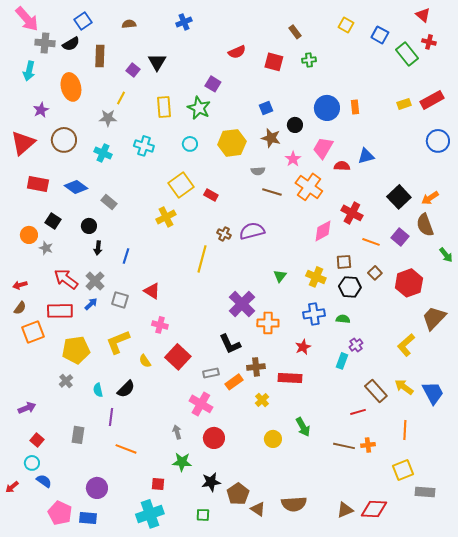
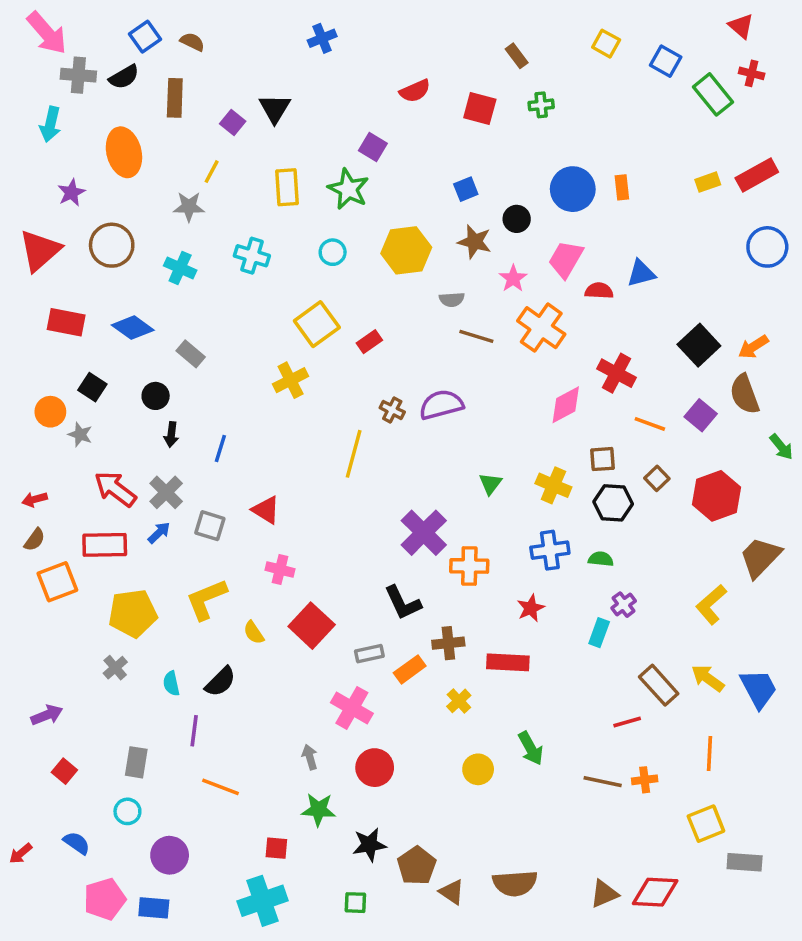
brown semicircle: (129, 24) -> (192, 42), moved, turned 32
red rectangle: (211, 195) -> (369, 342), turned -64
cyan circle: (32, 463) -> (127, 811), moved
pink pentagon: (60, 513) -> (105, 899), turned 30

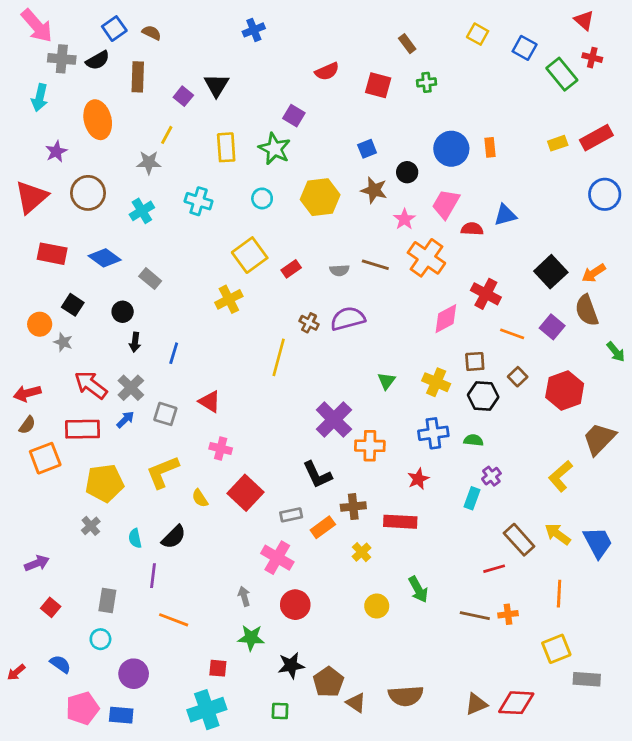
cyan cross: (180, 268) -> (142, 211), turned 35
gray semicircle: (452, 300) -> (339, 270), moved
red arrow: (35, 499) -> (27, 393), size x1.4

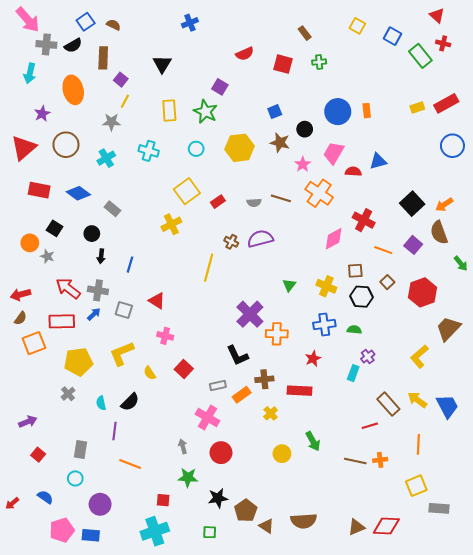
purple square: (183, 96) -> (121, 80), moved
gray cross: (131, 388) -> (98, 290), turned -36
red square: (246, 493) -> (184, 369), size x0.7

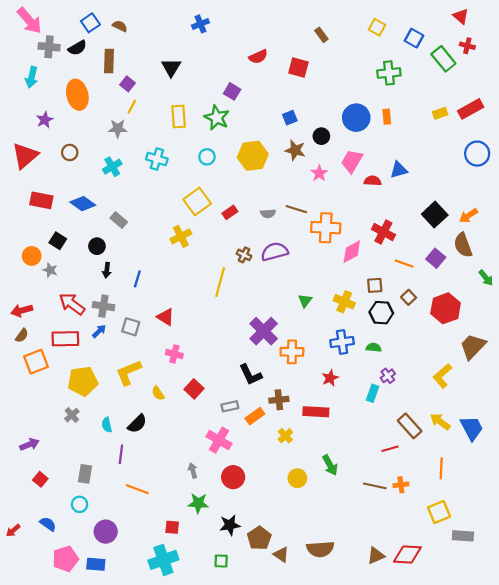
green cross: (319, 62) -> (389, 73), moved, size x1.5
brown circle: (66, 145) -> (70, 152), size x0.6
orange cross: (319, 193) -> (326, 228), moved, turned -32

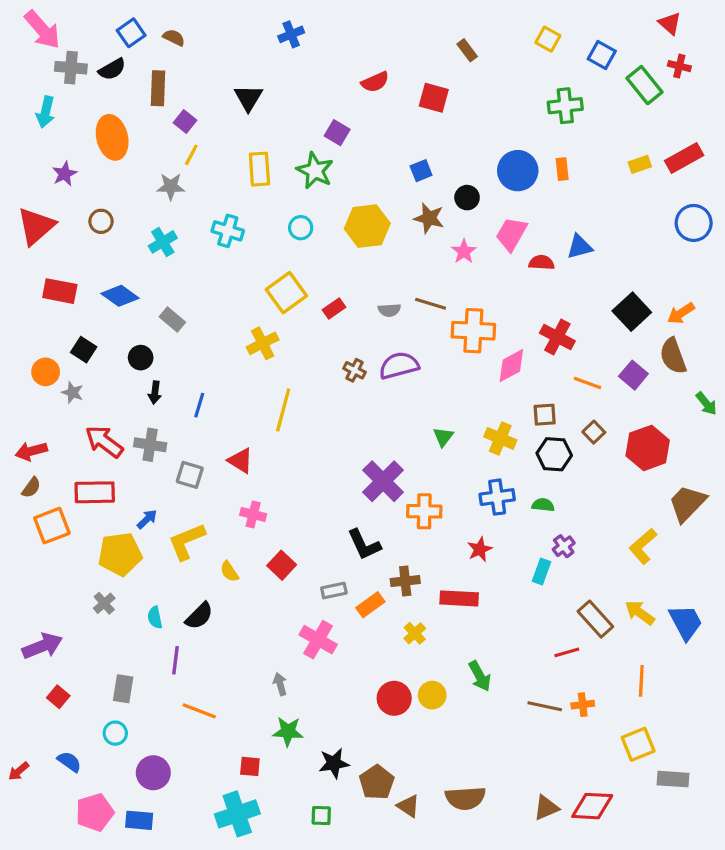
yellow line: (220, 282) -> (283, 410), moved
blue arrow: (99, 331) -> (147, 519), moved
purple arrow: (29, 444) -> (42, 646), size x1.4
red circle: (233, 477) -> (394, 698), moved

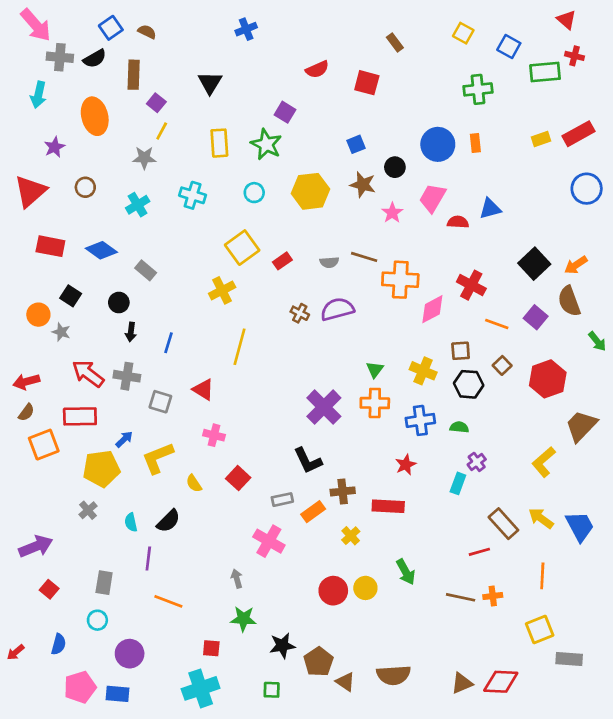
green rectangle: (644, 85) -> (545, 72), turned -56
orange cross: (424, 511) -> (375, 403), moved
blue semicircle: (69, 762) -> (59, 644), turned 70

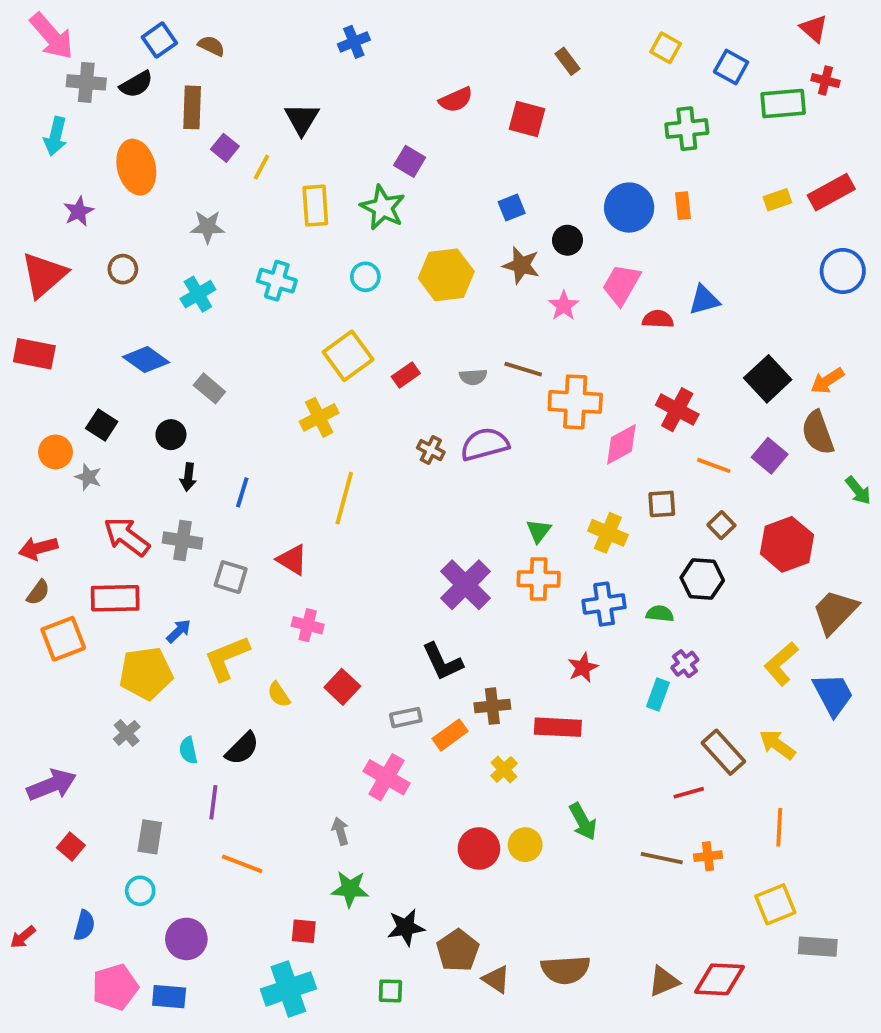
yellow line: (162, 131) -> (261, 167), moved
red rectangle: (50, 246) -> (34, 354), moved
black hexagon: (469, 384) -> (702, 579), moved
blue trapezoid: (580, 526) -> (833, 694), moved

